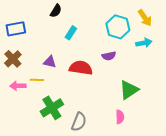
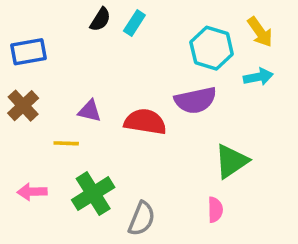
cyan rectangle: (71, 33) -> (134, 23), moved
purple semicircle: (109, 56) -> (195, 100), size x1.6
pink arrow: (18, 86) -> (32, 192), moved

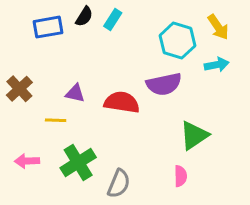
blue rectangle: (29, 52) -> (48, 27), moved

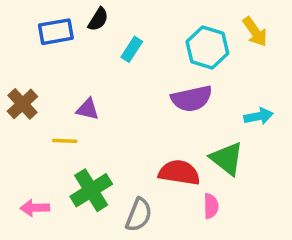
cyan rectangle: (113, 19) -> (132, 49), moved
cyan arrow: (217, 65) -> (258, 116), moved
red semicircle: (122, 102) -> (179, 173), moved
green triangle: (194, 135) -> (227, 158), turned -48
pink arrow: (27, 161) -> (35, 208), moved

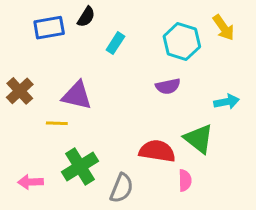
purple semicircle: (192, 99) -> (168, 86), size x0.7
purple triangle: (88, 109) -> (77, 96), size x1.5

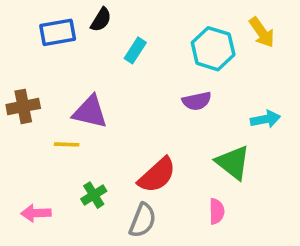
brown cross: (20, 91) -> (23, 106), turned 32
red semicircle: (157, 151) -> (157, 175), moved, turned 129
green cross: (80, 167) -> (94, 195), size x0.6

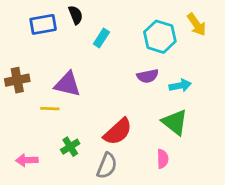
black semicircle: (101, 20) -> (76, 15), turned -54
cyan arrow: (265, 119) -> (180, 86), moved

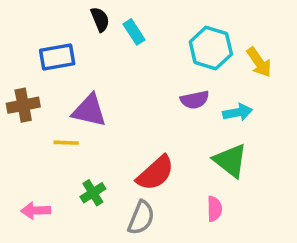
blue rectangle: (43, 24) -> (57, 57), moved
yellow arrow: (197, 24) -> (259, 62), moved
cyan rectangle: (101, 38) -> (134, 32), moved, turned -66

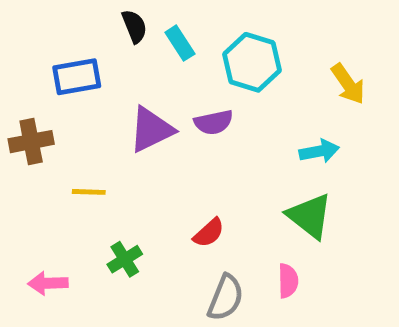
cyan hexagon: (211, 48) -> (252, 62), moved
purple semicircle: (195, 100) -> (214, 122), moved
purple triangle: (89, 111) -> (151, 130), moved, turned -39
red semicircle: (155, 173) -> (209, 233), size x0.6
gray semicircle: (141, 218) -> (226, 298), moved

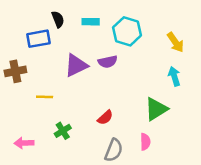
black semicircle: (134, 26) -> (58, 19), moved
cyan rectangle: (180, 43) -> (91, 22), turned -56
cyan arrow: (319, 151) -> (174, 76), moved, turned -96
green triangle: (310, 216) -> (156, 109), turned 50

